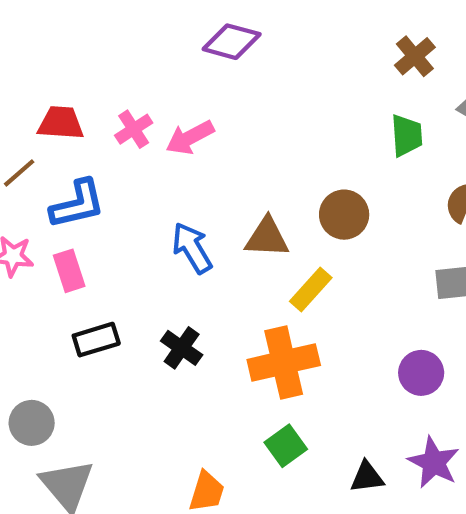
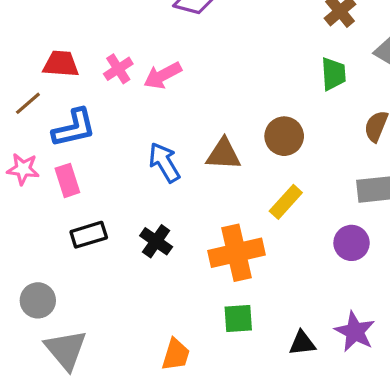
yellow rectangle: (311, 290) -> (286, 202), moved
purple circle: (421, 373) -> (352, 243), moved
green square: (286, 446) -> (238, 318), turned 32

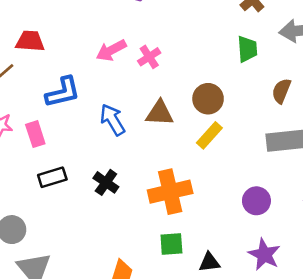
pink cross: (118, 69) -> (149, 57), moved
blue L-shape: (74, 128) -> (63, 92), moved
yellow rectangle: (286, 202) -> (209, 135), moved
purple circle: (352, 243) -> (256, 201), moved
black triangle: (302, 343) -> (209, 262), moved

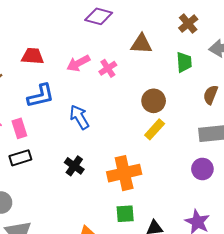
red trapezoid: (30, 41) -> (33, 56), moved
brown triangle: (160, 113) -> (141, 44), moved
black rectangle: (52, 177) -> (20, 158), moved
purple circle: (256, 201) -> (202, 169), moved

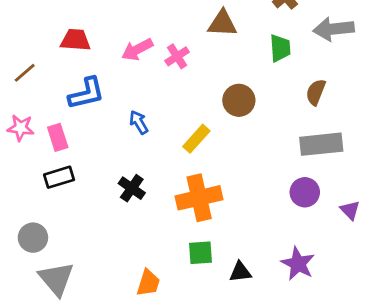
blue arrow: (79, 117) -> (139, 122), size x0.7
yellow rectangle: (155, 129) -> (196, 139), moved

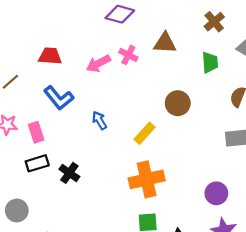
pink cross: (177, 56) -> (128, 55), moved, turned -30
blue L-shape: (86, 93) -> (59, 98), turned 64
black cross: (132, 188) -> (69, 173), moved
purple circle: (305, 192) -> (216, 193), moved

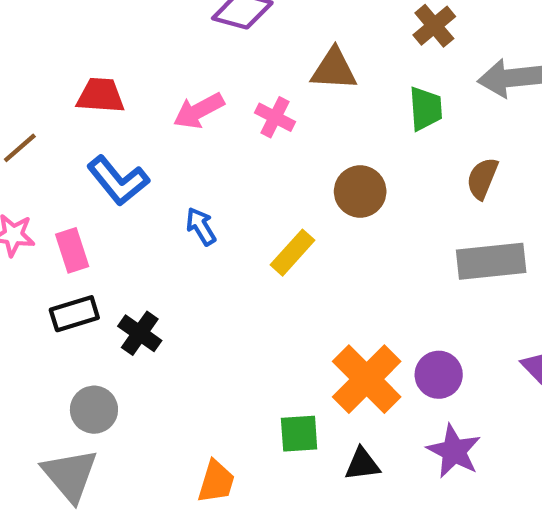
pink cross: (128, 55) -> (275, 117), moved
orange cross: (147, 179) -> (367, 379), moved, turned -32
gray circle: (17, 211) -> (94, 410), moved

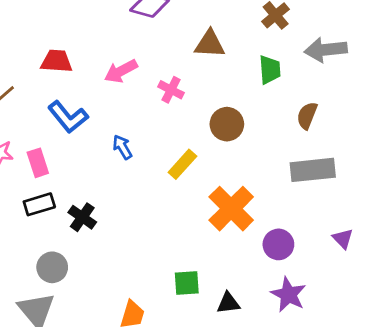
pink cross: (275, 117) -> (171, 90), moved
orange cross: (367, 379) -> (231, 209), moved

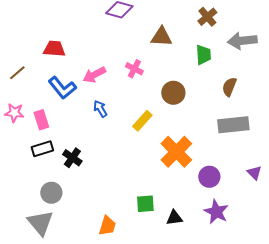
pink arrow: (121, 71) -> (94, 75), moved

